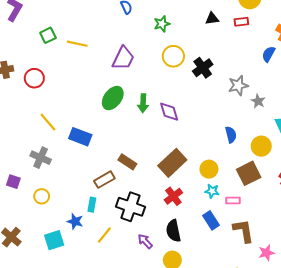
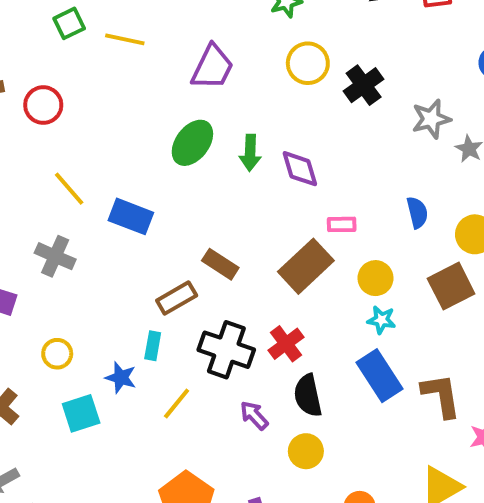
yellow circle: (42, 196) -> (57, 354), moved
red cross: (173, 196) -> (286, 344), moved
pink rectangle: (233, 200) -> (342, 224), moved
blue rectangle: (211, 220) -> (379, 376), size x1.4

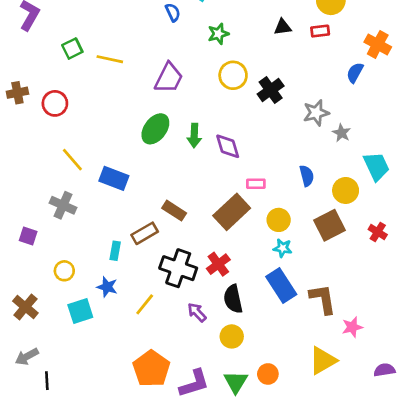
cyan rectangle: (153, 346) -> (115, 251), moved

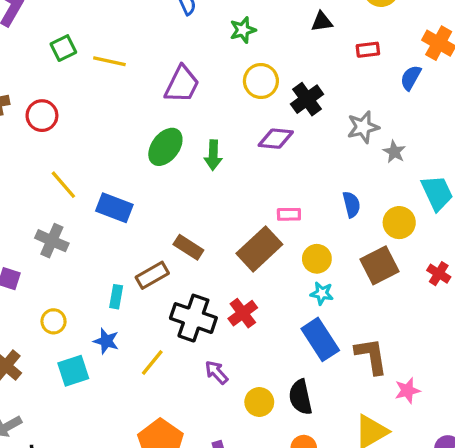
red rectangle: (320, 31) -> (368, 50), moved
purple diamond: (228, 146) -> (276, 139), moved, turned -68
black semicircle: (233, 299) -> (300, 397), moved

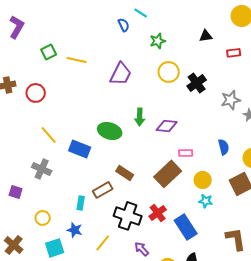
purple diamond: (276, 139) -> (167, 126), moved
green ellipse: (165, 147) -> (110, 131), moved, turned 70
blue rectangle: (320, 339) -> (186, 227), moved

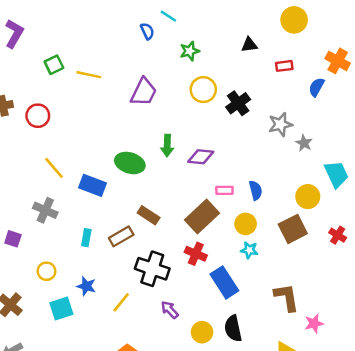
blue semicircle: (224, 147) -> (256, 190), moved
cyan rectangle: (81, 203) -> (86, 238), moved
red cross: (158, 213) -> (196, 254), moved, turned -30

